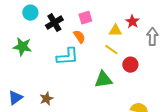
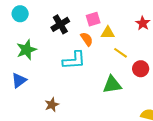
cyan circle: (30, 13) -> (20, 14), moved
yellow triangle: (115, 31) -> (108, 33), moved
green star: (22, 47) -> (26, 50), turned -30
blue triangle: (15, 98) -> (19, 80), moved

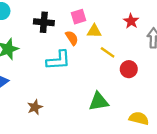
black cross: (60, 24) -> (44, 22), turned 36
green triangle: (112, 85) -> (99, 102), moved

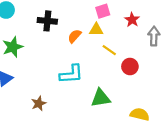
pink square: (78, 17) -> (103, 11), moved
orange semicircle: (72, 38) -> (75, 36), turned -104
cyan L-shape: (58, 60) -> (71, 74), moved

